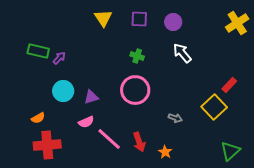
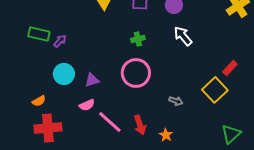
green cross: (137, 56) -> (138, 39), turned -32

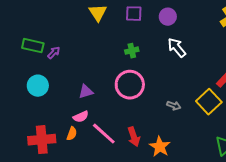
cyan circle: (64, 74) -> (38, 86), moved
orange semicircle: (39, 101) -> (72, 134), moved, turned -40
gray arrow: (176, 101) -> (174, 106), moved
orange star: (166, 135) -> (160, 147), size x1.5

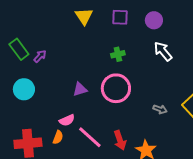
green rectangle: (33, 46) -> (19, 49), turned 40
purple triangle: (86, 92) -> (80, 89), moved

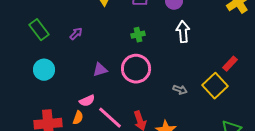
white arrow: (163, 51) -> (183, 32), turned 35
purple arrow: (40, 56) -> (76, 34), moved

